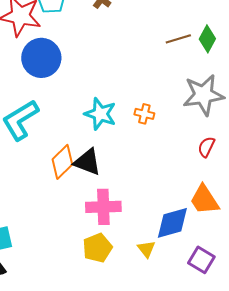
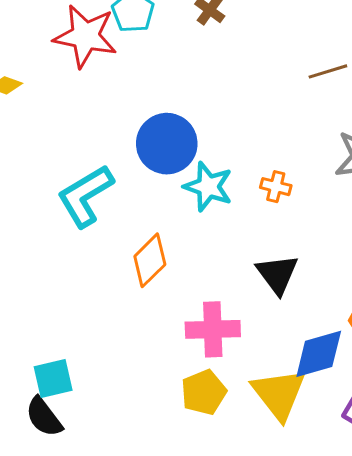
blue circle: (41, 58) -> (167, 144), moved
black triangle: (87, 162) -> (277, 274), moved, turned 32
yellow triangle: (146, 249) -> (279, 394), size x2.0

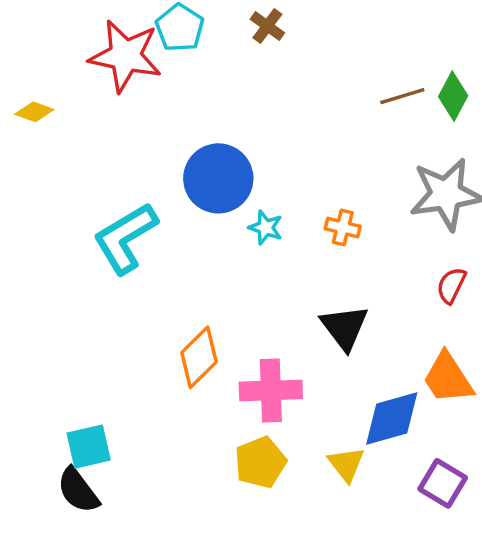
cyan star: (208, 187) -> (266, 228), size x0.6
orange diamond: (150, 260) -> (199, 357), moved
yellow triangle: (279, 394) -> (346, 464), size x0.6

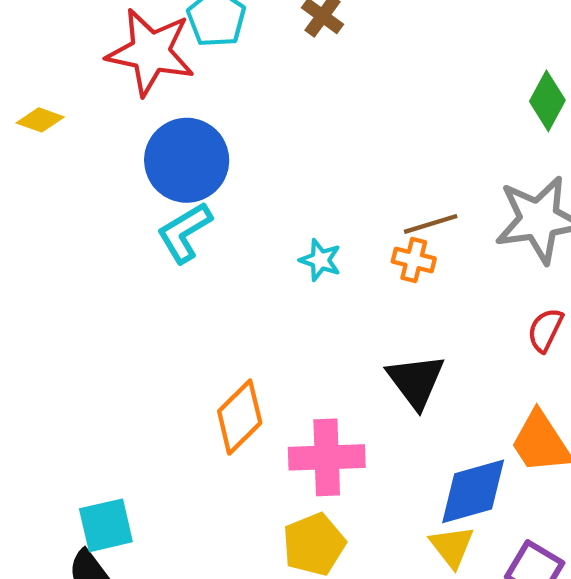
brown line: (402, 96) -> (431, 224), moved
blue circle: (218, 178) -> (187, 160), moved
cyan L-shape: (125, 238) -> (185, 232), moved, size x0.7
yellow triangle: (346, 464) -> (452, 546), moved

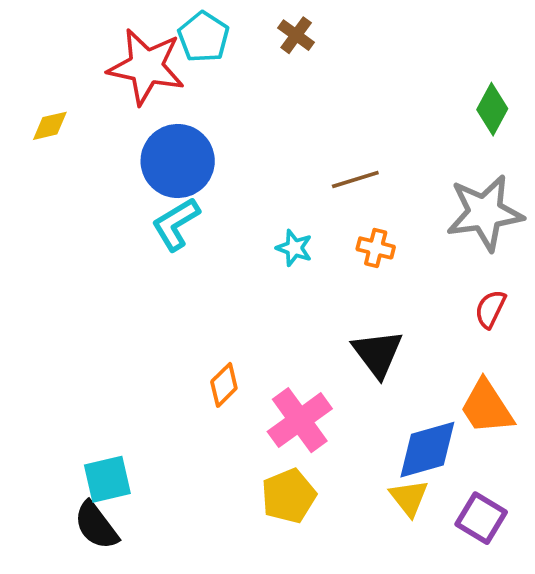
yellow diamond: (40, 120) -> (50, 126), turned -33
brown line: (431, 224) -> (355, 180), moved
orange diamond: (240, 417) -> (224, 385), size x0.7
pink cross: (327, 457) -> (300, 420), turned -34

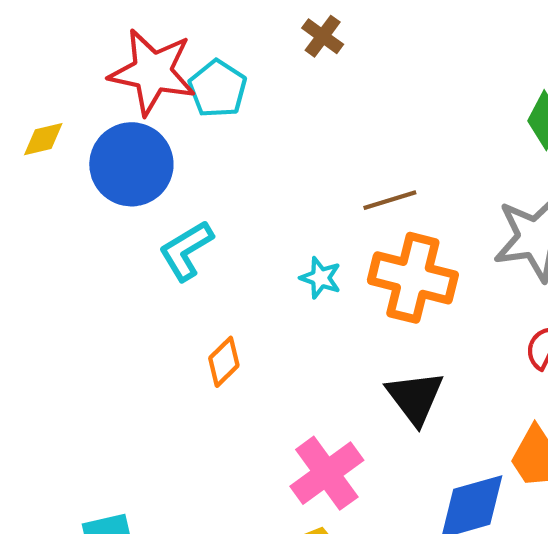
cyan pentagon: (204, 37) -> (218, 89), moved
blue circle: (178, 161) -> (131, 164), moved
orange cross: (376, 248) -> (413, 278), size x2.0
orange diamond: (224, 385) -> (224, 362), moved

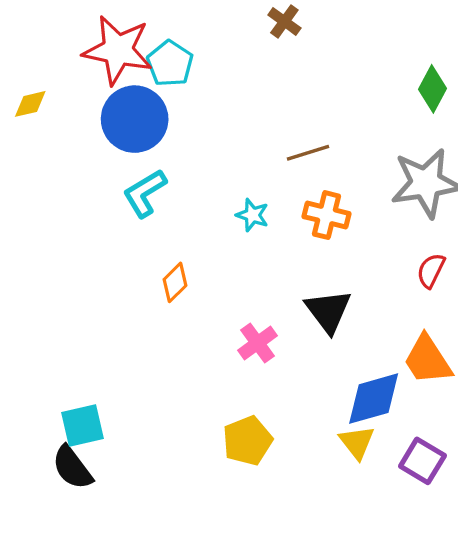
brown cross: (323, 36) -> (284, 21), moved
blue circle: (131, 164) -> (135, 119), moved
orange cross: (413, 278) -> (327, 215), size x0.7
pink cross: (327, 473) -> (258, 343), moved, size x0.7

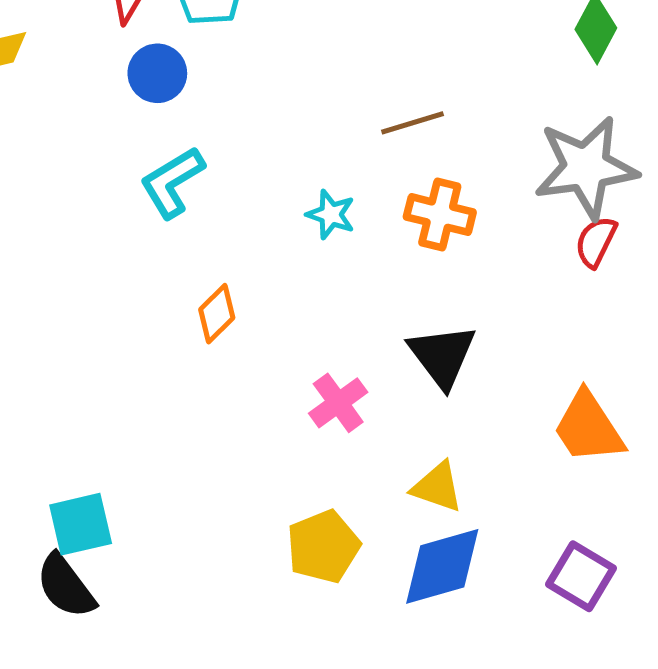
blue circle: (135, 119) -> (157, 73), size x0.6
red semicircle: (431, 271) -> (596, 242), moved
blue diamond: (374, 399) -> (442, 566), moved
yellow triangle: (357, 442) -> (437, 487), moved, turned -33

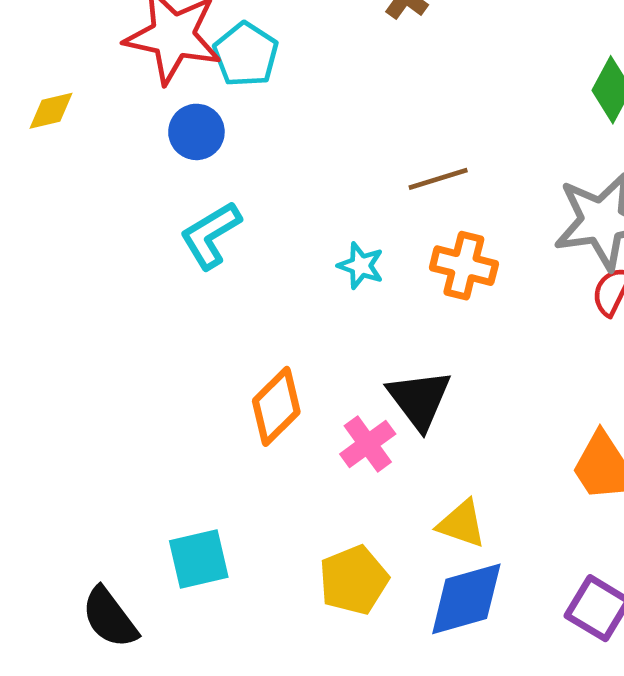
orange diamond: (217, 314) -> (276, 406), moved, size x1.4
black triangle: (442, 356) -> (419, 399), moved
cyan square: (81, 524) -> (199, 559), moved

